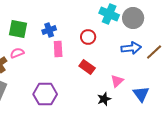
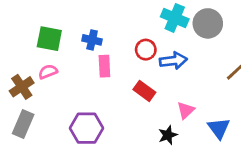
blue cross: (49, 30) -> (92, 40), turned 32
blue arrow: (131, 48) -> (173, 61), moved

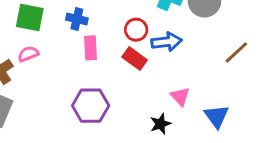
red rectangle: (144, 91) -> (135, 59), moved
pink triangle: (186, 110) -> (180, 96), turned -30
purple hexagon: (86, 128) -> (91, 106), moved

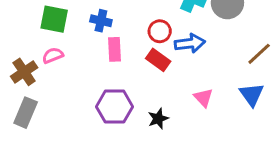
blue triangle: (217, 116) -> (252, 95), moved
black star: (160, 124) -> (158, 119), moved

